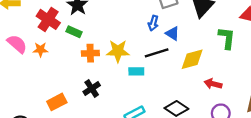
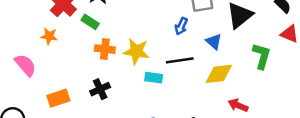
blue triangle: (172, 33) -> (214, 41), moved
pink semicircle: (17, 44) -> (25, 65), moved

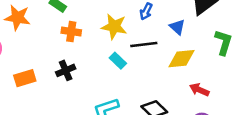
orange star: (49, 36) -> (17, 18), size x1.5
yellow star: (136, 51) -> (114, 27), moved
cyan rectangle: (154, 78) -> (118, 61), turned 35

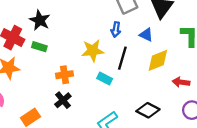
orange cross: (71, 32) -> (65, 75), moved
black line: (144, 45) -> (122, 58), turned -50

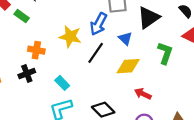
blue arrow: (116, 29) -> (98, 24), size x1.5
cyan rectangle: (105, 78) -> (62, 83), moved

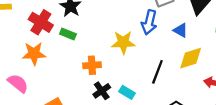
black line: (96, 53) -> (157, 72), moved
black cross: (27, 73) -> (102, 91), moved

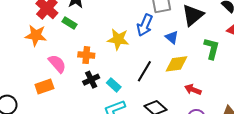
pink semicircle: (18, 83) -> (57, 64), moved

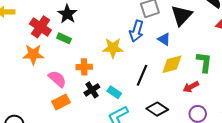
green L-shape: (212, 48) -> (204, 62), moved
orange rectangle: (44, 87) -> (61, 102), moved
red arrow: (193, 90) -> (191, 87), turned -42

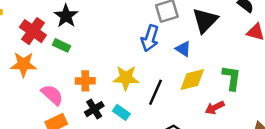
yellow star: (113, 48) -> (126, 78), moved

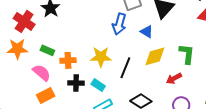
green rectangle: (61, 45) -> (47, 50), moved
black cross: (94, 109) -> (76, 83), turned 35

